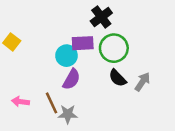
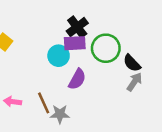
black cross: (101, 17) -> (77, 27), moved
black semicircle: (118, 78) -> (132, 63), moved
purple semicircle: (71, 79) -> (77, 79), moved

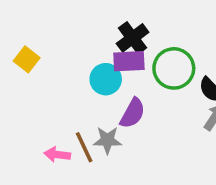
pink arrow: (13, 102) -> (57, 155), moved
gray star: (60, 114) -> (107, 140), moved

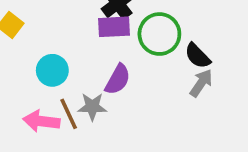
cyan circle: (106, 79) -> (52, 70), moved
pink arrow: (57, 155) -> (41, 121), size x1.4

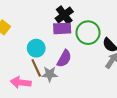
cyan circle: (52, 70) -> (36, 48), moved
brown line: (69, 114) -> (36, 68), moved

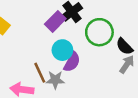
purple rectangle: (62, 28) -> (55, 21), moved, turned -42
cyan circle: (36, 48) -> (62, 50), moved

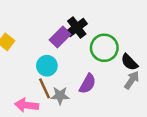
cyan circle: (62, 50) -> (47, 66), moved
purple semicircle: (72, 62) -> (88, 84), moved

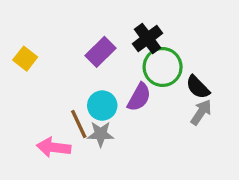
black cross: (77, 27) -> (147, 38), moved
cyan circle: (47, 66) -> (102, 106), moved
purple semicircle: (88, 84) -> (139, 97), moved

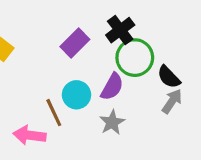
gray star: (101, 134) -> (112, 122), moved, turned -30

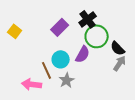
gray star: (112, 122) -> (67, 80), moved

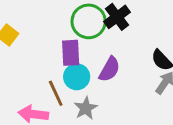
purple rectangle: (60, 27) -> (71, 53), moved, turned -48
green circle: (97, 36) -> (89, 21), moved

